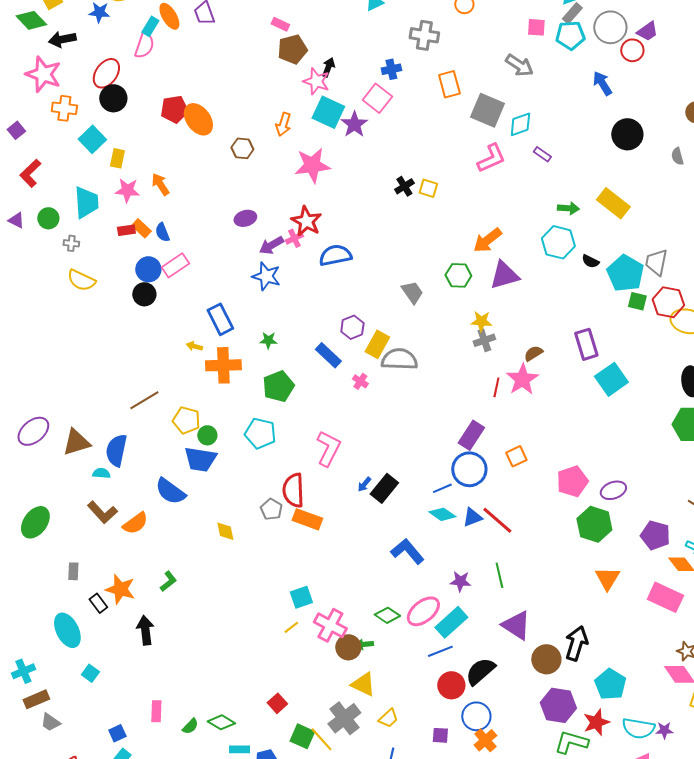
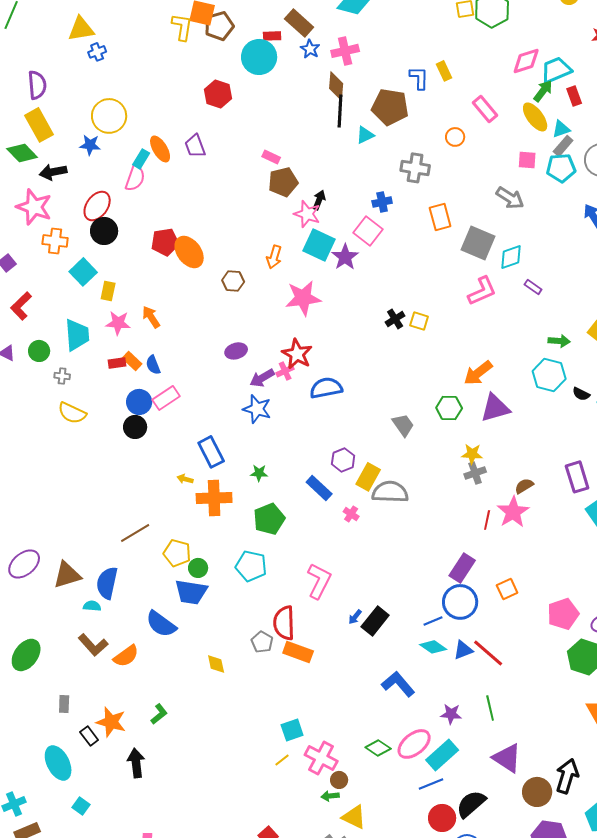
green arrow: (364, 644) -> (330, 796), moved
brown circle: (348, 647) -> (339, 780), size x0.7

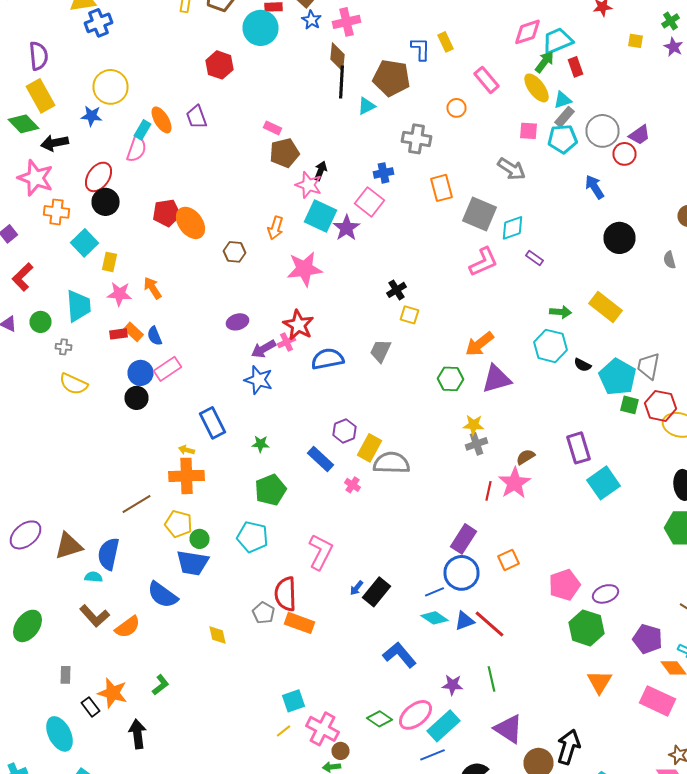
blue cross: (97, 52) -> (98, 23), size x1.5
yellow square: (419, 321) -> (410, 315), moved
gray trapezoid: (403, 425) -> (380, 351), moved, turned -120
orange cross: (214, 498) -> (186, 476), moved

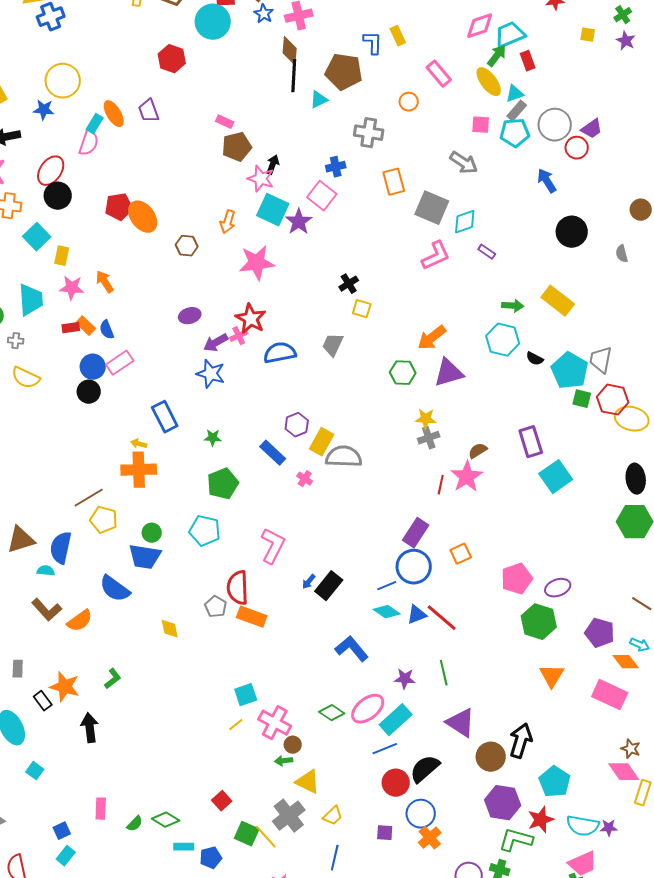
yellow pentagon: (178, 524) -> (104, 520), moved

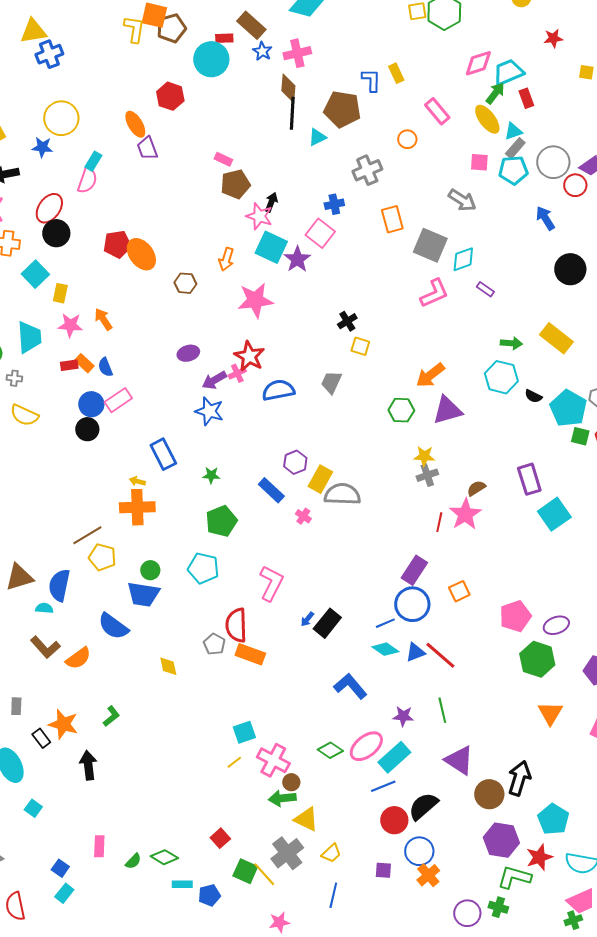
orange ellipse: (114, 114) -> (135, 124), moved
gray cross: (369, 133) -> (367, 170), turned -32
green arrow: (284, 761) -> (282, 798), size x1.5
blue square: (62, 831) -> (60, 868), turned -30

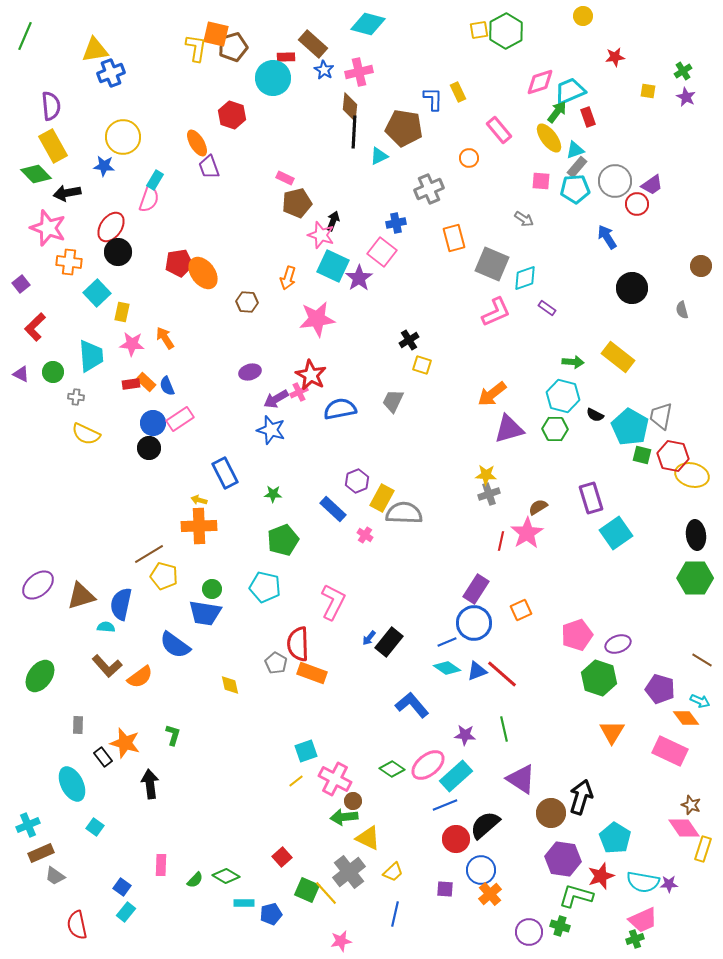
gray arrow: (462, 200) -> (524, 219), size x0.7
green hexagon: (401, 410) -> (555, 429), moved
green L-shape: (111, 716) -> (173, 735), turned -35

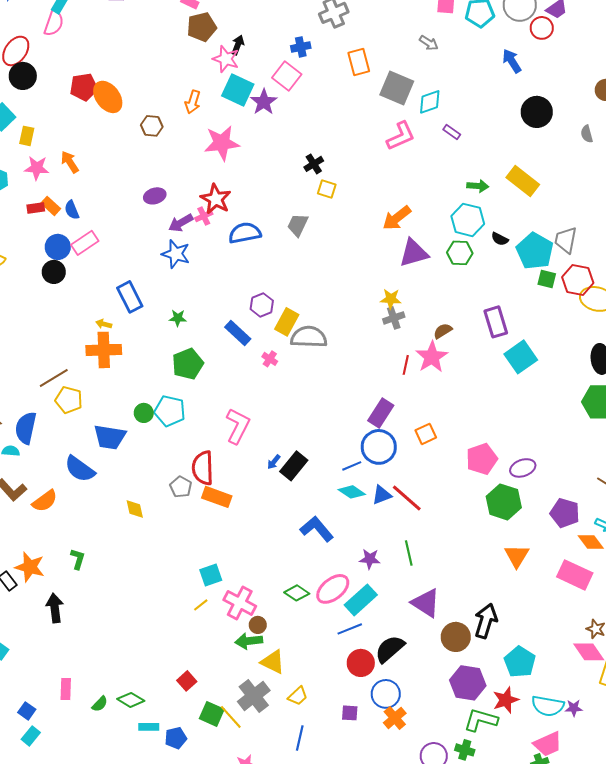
green circle: (212, 589) -> (144, 413), moved

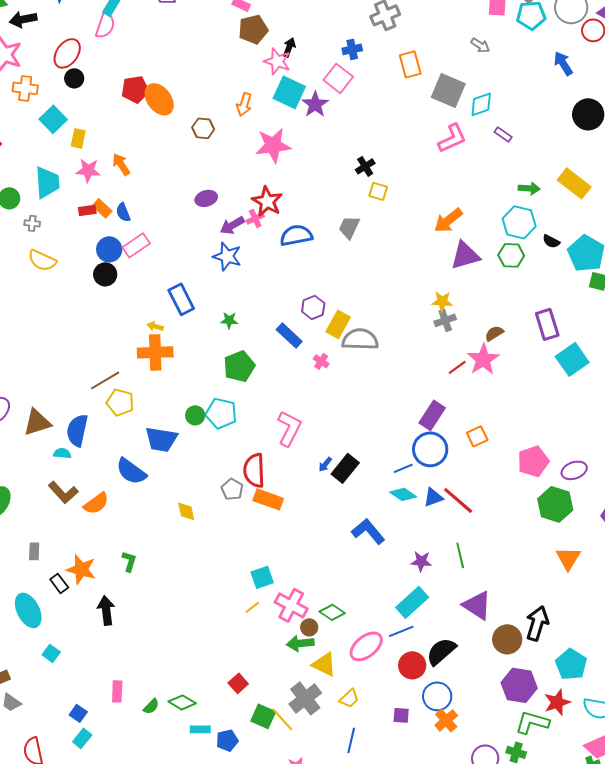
black circle: (23, 76) -> (74, 78), size x0.7
red line: (406, 365) -> (457, 367), turned 42
pink ellipse: (333, 589) -> (366, 646), moved
green diamond: (297, 593) -> (332, 612), moved

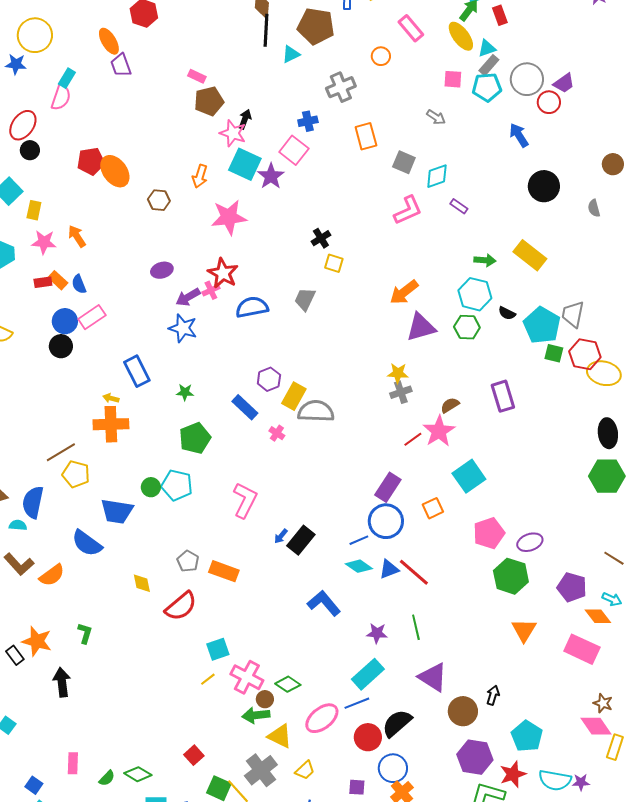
gray square: (448, 90) -> (404, 162), size x0.7
cyan square: (572, 359) -> (469, 476), moved
red semicircle: (254, 470) -> (181, 606), moved, turned -128
black arrow: (537, 623) -> (493, 695), size x0.6

